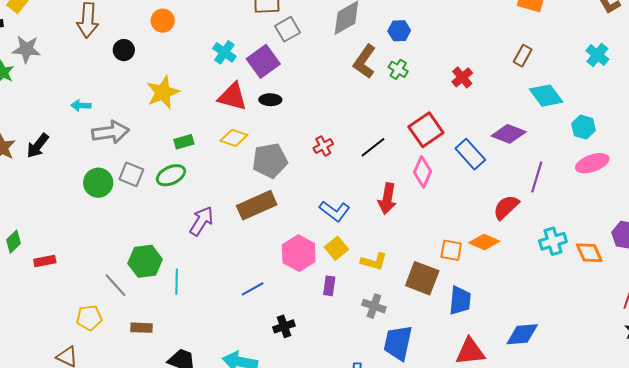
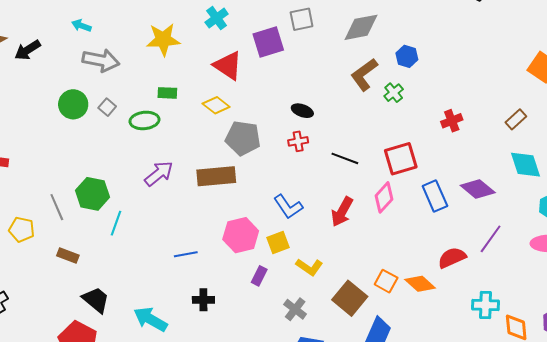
cyan cross: (224, 52) -> (217, 18), moved
black ellipse: (270, 100) -> (302, 111), moved
black line: (373, 147) -> (345, 158), turned 40
gray square: (131, 174) -> (107, 107), size x0.7

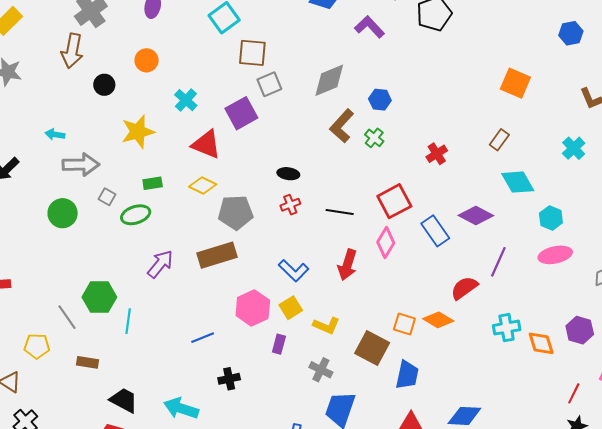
gray square: (107, 107) -> (107, 197), moved

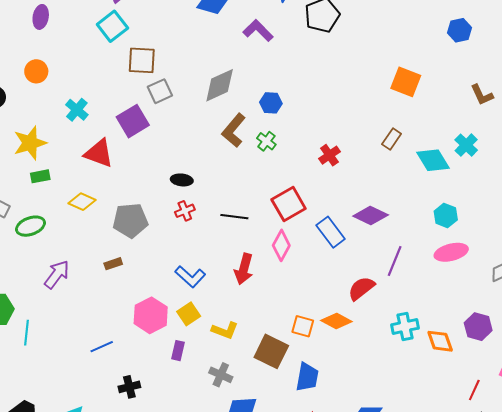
cyan diamond: (518, 182) -> (433, 160), moved
green rectangle: (153, 183) -> (40, 176), moved
yellow diamond: (203, 186) -> (82, 202), moved
brown rectangle: (217, 255) -> (113, 264), size x0.5

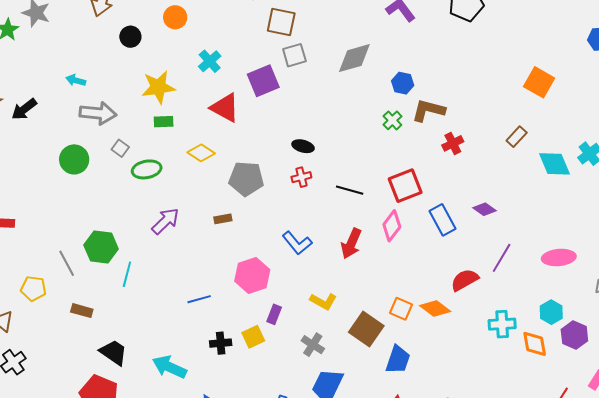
brown L-shape: (234, 130) -> (428, 110), moved, turned 56
purple diamond: (371, 216) -> (484, 209), size x0.7
cyan hexagon: (446, 216) -> (551, 312), moved
yellow square: (189, 314) -> (253, 337), moved

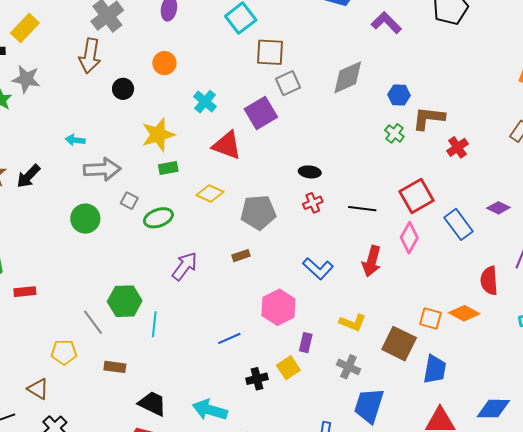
red semicircle: (465, 280) -> (489, 281), turned -56

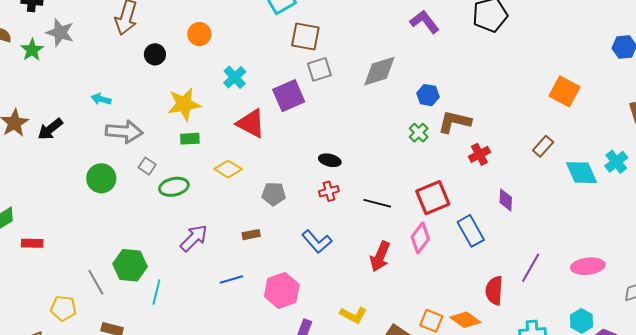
purple diamond: (498, 208) -> (506, 200), moved, turned 60
gray pentagon: (258, 212) -> (274, 194), size x0.7
blue L-shape: (318, 269) -> (317, 242), moved
blue line: (229, 338) -> (231, 279), moved

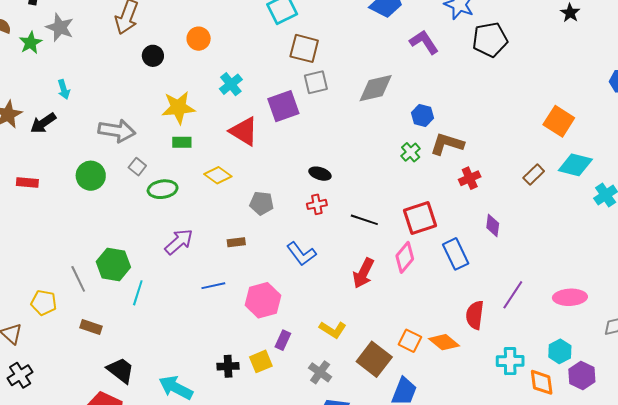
cyan arrow: (101, 99) -> (64, 89), moved, turned -126
cyan diamond: (582, 173) -> (575, 165), moved, turned -56
red rectangle: (32, 243) -> (27, 182), moved

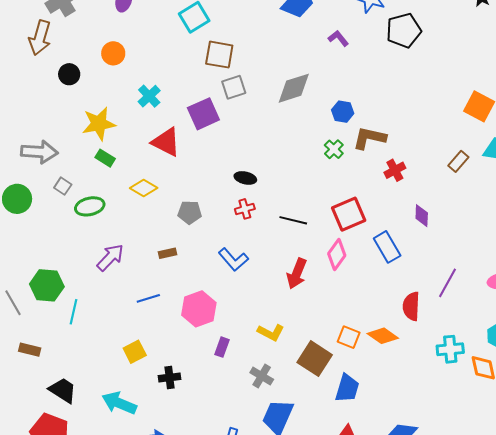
purple L-shape: (424, 42) -> (338, 38), size x0.7
green rectangle: (182, 142) -> (105, 158), turned 36
yellow square: (261, 361) -> (135, 352), moved

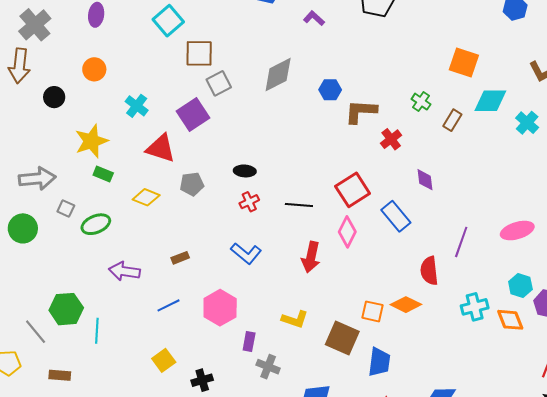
green cross: (334, 149) -> (421, 102), moved
gray pentagon: (190, 212) -> (192, 184), moved
purple arrow: (110, 257) -> (124, 271), turned -116
gray cross: (262, 376) -> (268, 367), moved

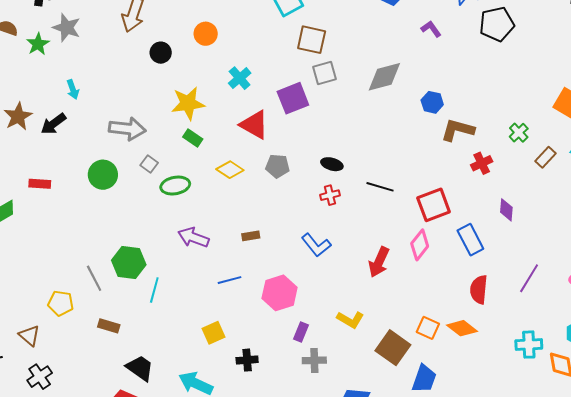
black line: (299, 205) -> (380, 187), moved
red semicircle: (429, 271) -> (479, 290), moved
gray cross: (268, 367) -> (314, 360), turned -35

